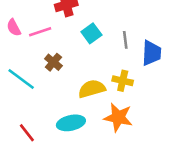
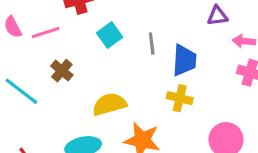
yellow cross: (123, 81) -> (180, 98), moved

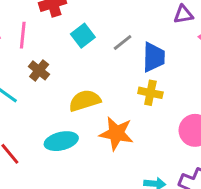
pink line: (46, 32) -> (23, 35), turned -65
gray line: (152, 44) -> (123, 42), turned 60

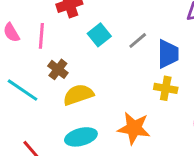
yellow semicircle: (85, 101) -> (78, 95), moved

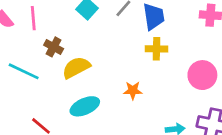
orange star: (134, 128) -> (133, 91), size x0.6

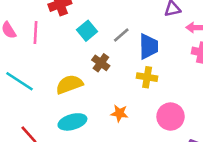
brown cross: (54, 47) -> (101, 63), moved
pink circle: (202, 75) -> (171, 117), moved

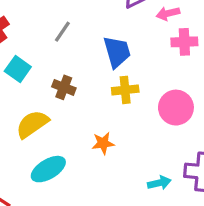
cyan square: (87, 31) -> (18, 69), moved
gray line: (121, 35) -> (62, 32), moved
pink circle: (171, 117) -> (176, 108), moved

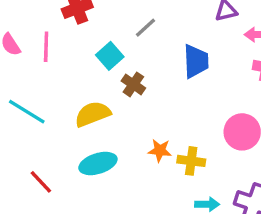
cyan square: (18, 69) -> (110, 56), moved
yellow cross: (125, 90) -> (191, 161), moved

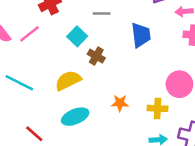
gray line: (145, 28) -> (102, 13), turned 48
pink line: (46, 47) -> (29, 34), turned 55
yellow cross: (191, 161) -> (157, 108), moved

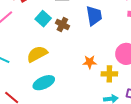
brown cross: (96, 56) -> (62, 25), moved
orange star: (120, 103) -> (90, 62), moved

